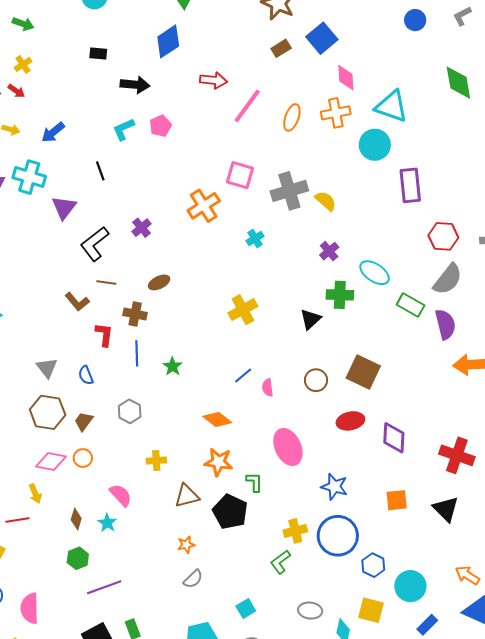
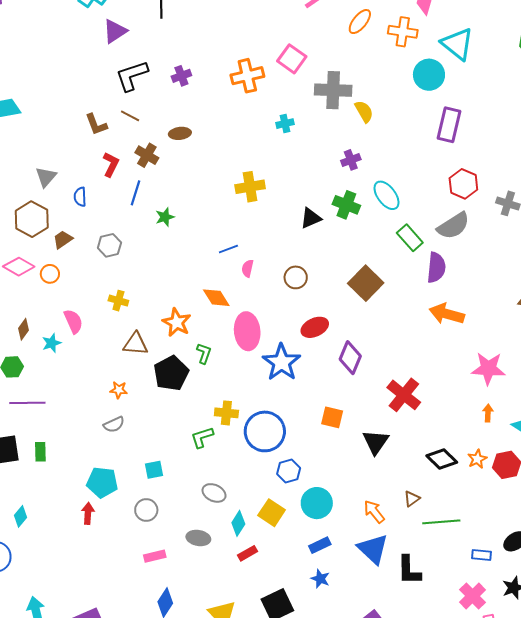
brown square: (363, 372) -> (366, 283), moved
orange diamond: (217, 420) -> (216, 298), moved
red ellipse: (350, 421) -> (315, 327), turned -32
blue star: (334, 487) -> (282, 362), moved, size x1.4

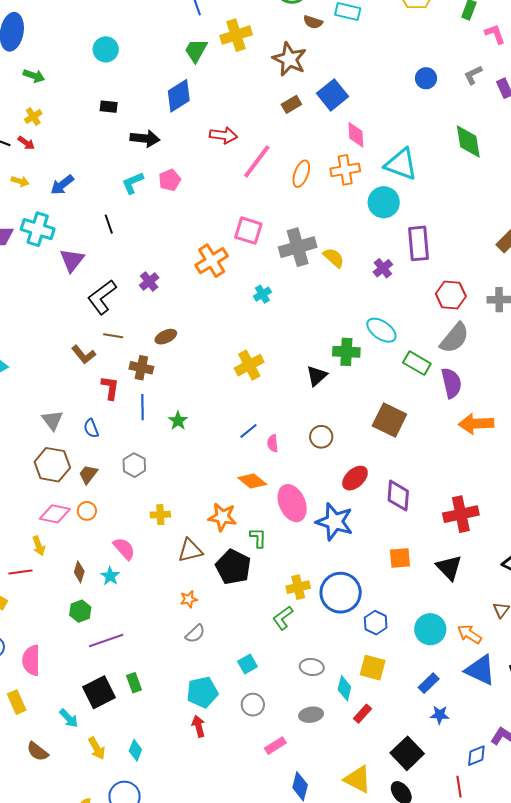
purple cross: (351, 160) -> (383, 268), moved
red cross: (404, 395) -> (461, 514), turned -32
cyan circle: (317, 503) -> (430, 629), moved

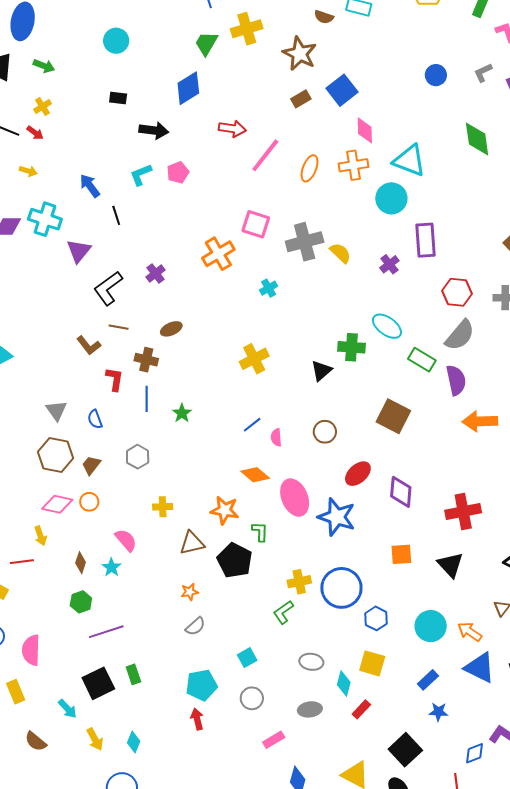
blue arrow: (62, 185) -> (90, 186), moved, turned 90

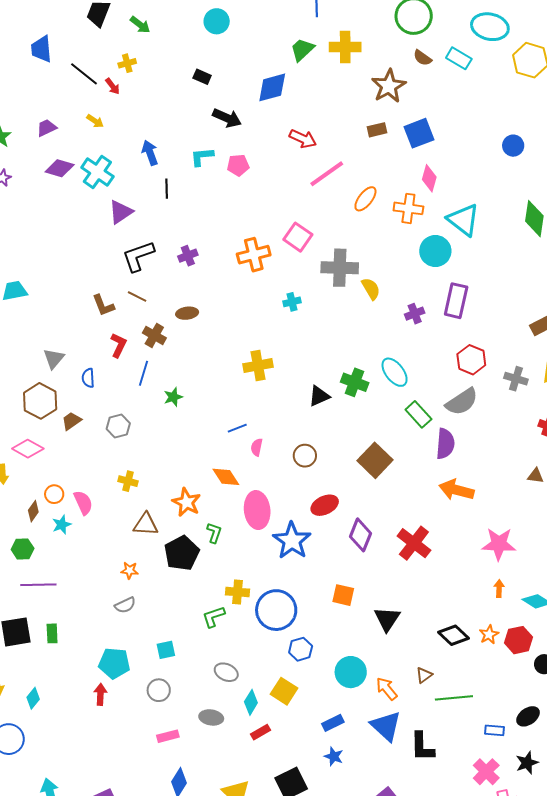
orange circle: (89, 502) -> (54, 494), moved
red cross: (463, 511) -> (414, 543), moved, turned 32

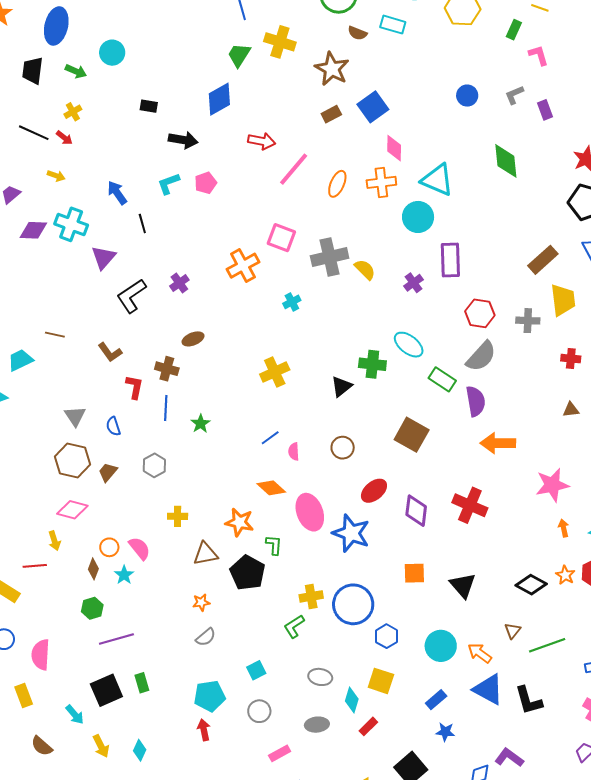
cyan circle: (217, 21) -> (112, 53), moved
yellow cross: (345, 47) -> (280, 42), turned 32
brown line: (137, 296) -> (55, 335), moved

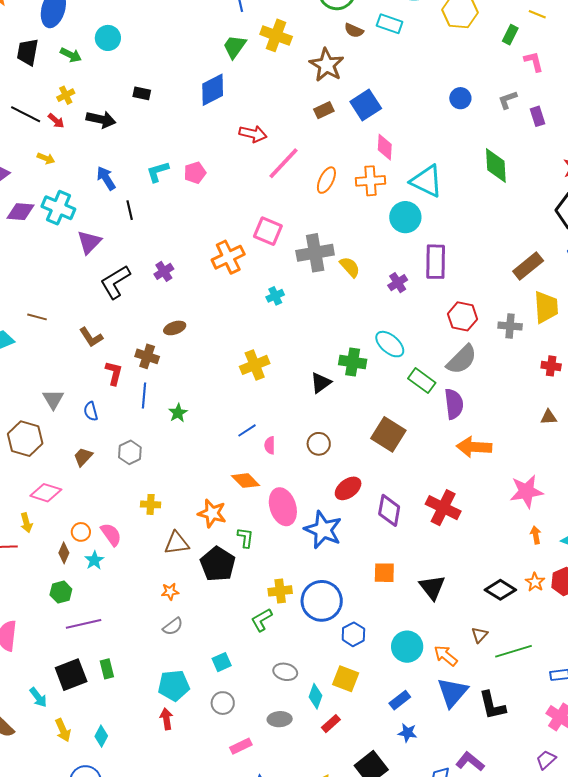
black arrow: (183, 140) -> (101, 119), moved
brown hexagon: (72, 461) -> (25, 439), moved
blue triangle: (488, 689) -> (452, 692), turned 40

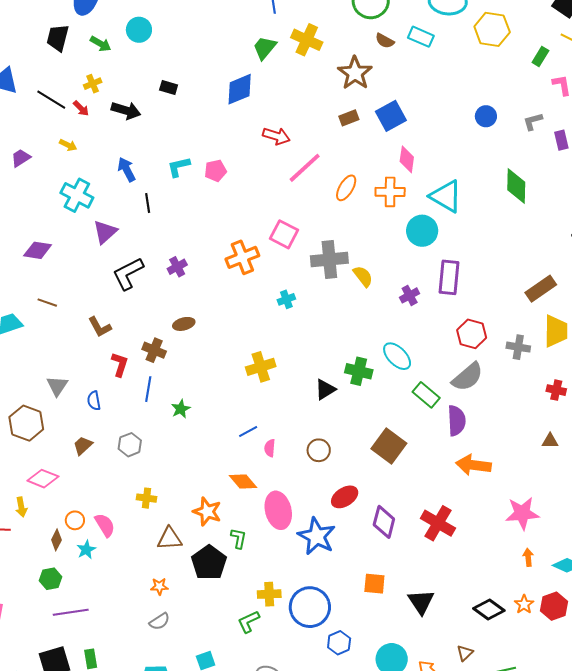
purple diamond: (21, 212) -> (38, 250), moved

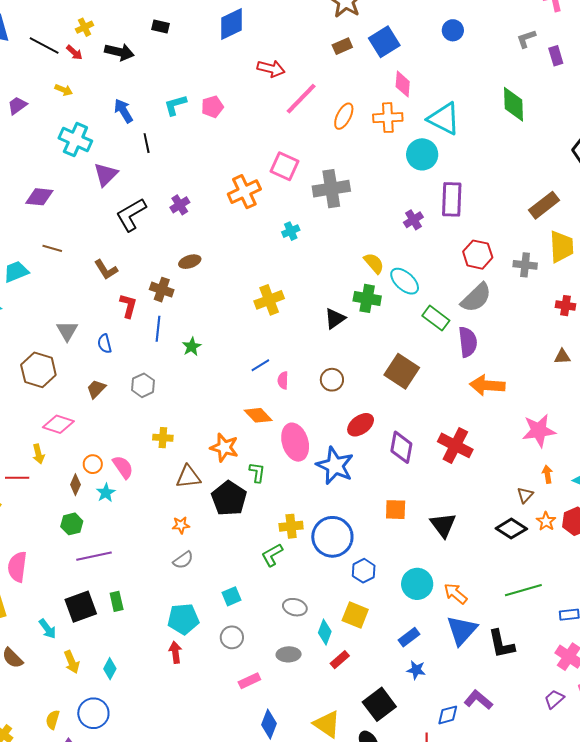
blue circle: (486, 116) -> (453, 30), moved
yellow semicircle: (363, 276) -> (374, 263), moved
brown triangle: (465, 653) -> (525, 495), moved

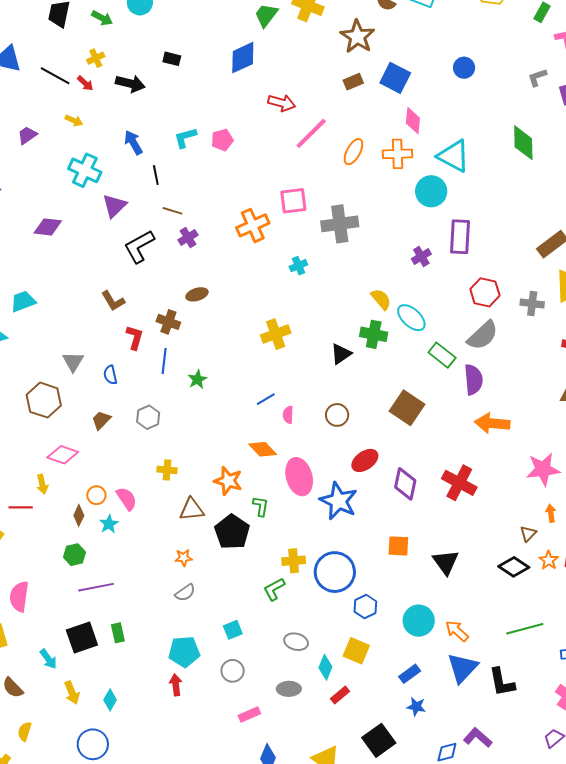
blue square: (384, 42) -> (395, 78), turned -32
pink square: (284, 166) -> (293, 201), turned -32
brown line: (52, 248) -> (172, 211), moved
yellow semicircle: (53, 720) -> (25, 731), moved

